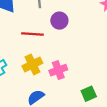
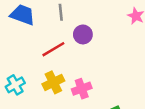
red line: (32, 34) -> (53, 49), turned -35

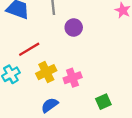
red line: (53, 49) -> (29, 49), moved

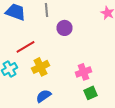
pink cross: (73, 78) -> (84, 72), moved

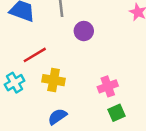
yellow cross: (40, 67) -> (54, 80), turned 36

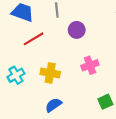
red line: (35, 55) -> (34, 39), moved
pink cross: (108, 86) -> (90, 65), moved

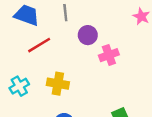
pink cross: (90, 65) -> (109, 55), moved

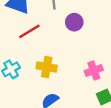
pink cross: (109, 55) -> (94, 70), moved

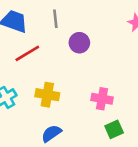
pink cross: (94, 70) -> (102, 99), turned 30

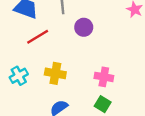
green square: (114, 129) -> (103, 104), moved, turned -35

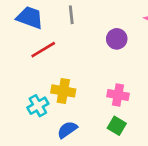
purple circle: (84, 27) -> (117, 39), moved
cyan cross: (19, 76) -> (38, 106), moved

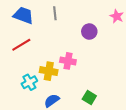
red line: (43, 50) -> (21, 45), moved
pink cross: (118, 95) -> (68, 61), moved

